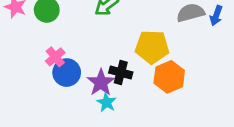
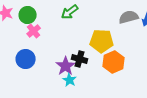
pink cross: (55, 57) -> (34, 31), moved
blue circle: (67, 73) -> (26, 59), moved

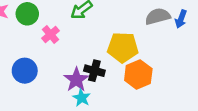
pink cross: (34, 31) -> (51, 34), moved

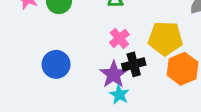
pink cross: (51, 34) -> (119, 38), moved
black cross: (94, 71) -> (134, 64), turned -30

